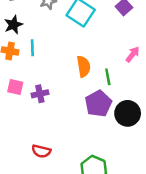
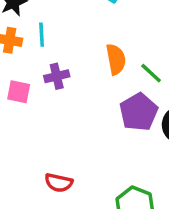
green line: (108, 77) -> (151, 73), turned -35
purple cross: (40, 94) -> (57, 76), moved

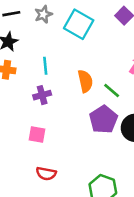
cyan line: (42, 35) -> (45, 66), moved
pink square: (19, 92) -> (37, 135), moved

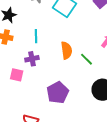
purple pentagon: (103, 119) -> (58, 93), moved
pink square: (37, 135) -> (17, 75), moved

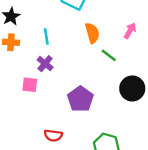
orange semicircle: (66, 50) -> (92, 33), moved
purple cross: (32, 59) -> (45, 64), turned -32

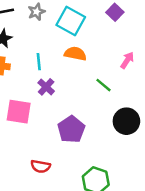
orange semicircle: (92, 33) -> (75, 54), moved, turned -66
purple cross: (45, 64) -> (46, 87), moved
pink square: (30, 85) -> (19, 112), size x1.5

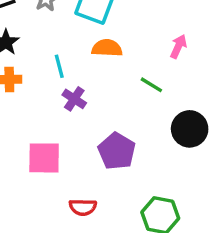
pink square: (19, 112) -> (44, 158), moved

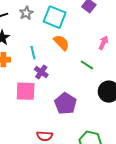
orange semicircle: (107, 48) -> (61, 43), turned 42
pink square: (44, 158) -> (26, 91), moved

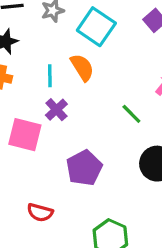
orange semicircle: (61, 43) -> (82, 67), moved

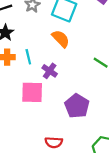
cyan line: (50, 76) -> (28, 57), moved

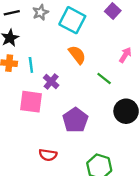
orange semicircle: (61, 39) -> (77, 55), moved

